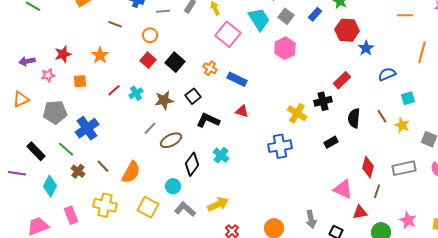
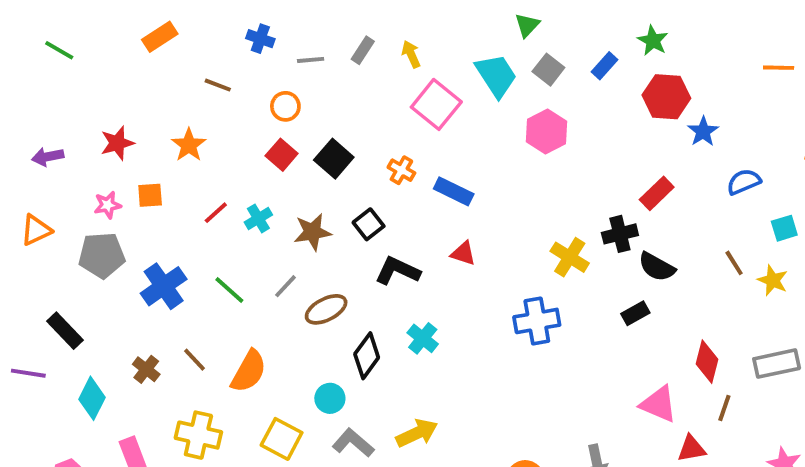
pink star: (48, 75) -> (108, 205), moved
black semicircle: (354, 118) -> (657, 267), moved, turned -66
green line: (66, 149) -> (229, 290), moved

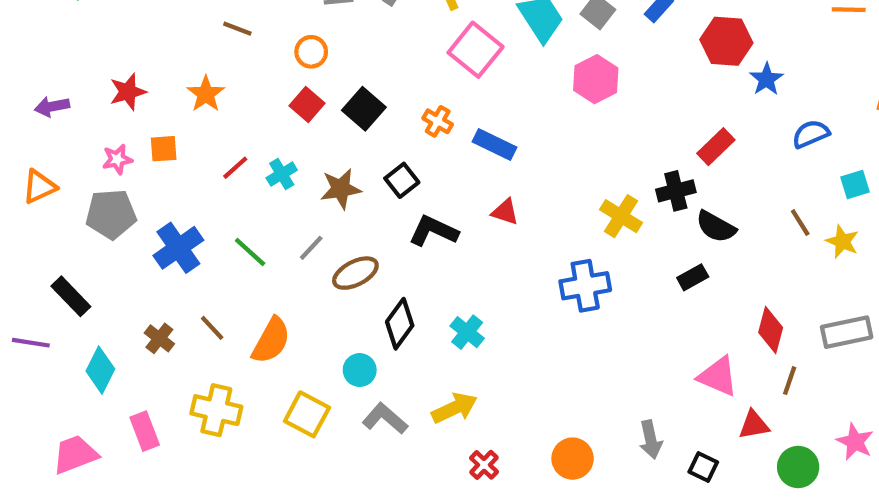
cyan cross: (423, 338) -> (467, 332), moved

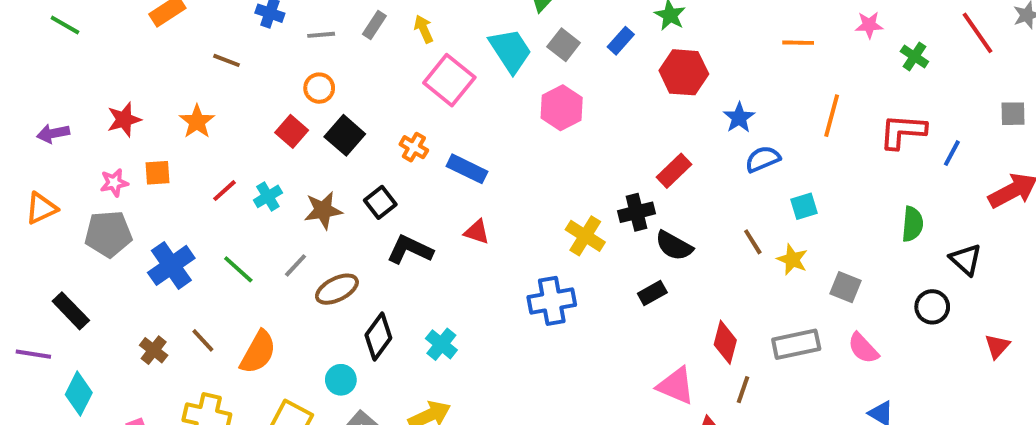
orange circle: (311, 52) -> (319, 88), moved
blue star: (766, 79) -> (739, 118), moved
cyan diamond: (100, 370) -> (79, 394), moved

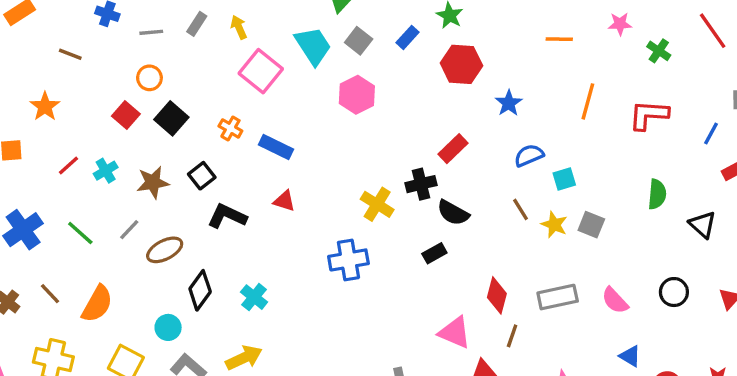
blue line: (952, 153) -> (711, 134), moved
blue semicircle: (763, 159) -> (529, 155), moved
gray square: (845, 287) -> (591, 225), moved
black circle: (932, 307) -> (674, 292), moved

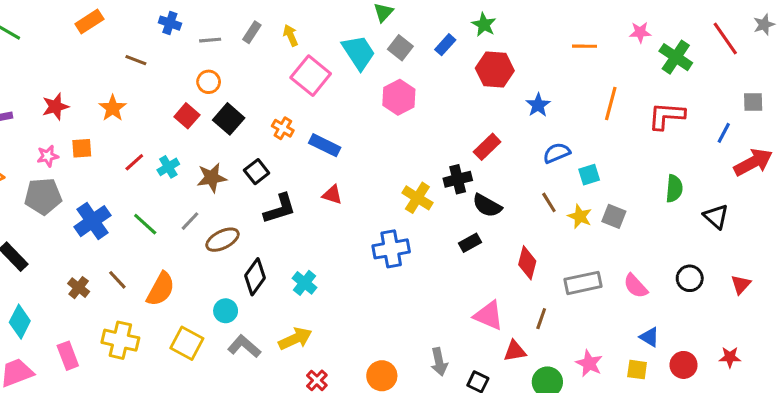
green cross: (659, 51) -> (676, 57), size x1.5
black L-shape: (227, 216) -> (280, 209), turned 138
red diamond: (497, 295) -> (527, 263), moved

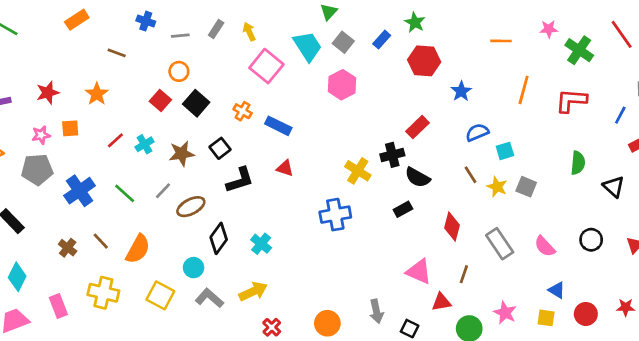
gray rectangle: (583, 283) -> (500, 244), turned 68

